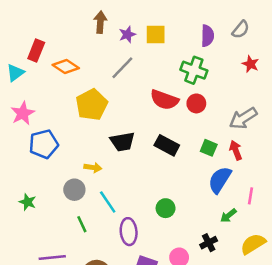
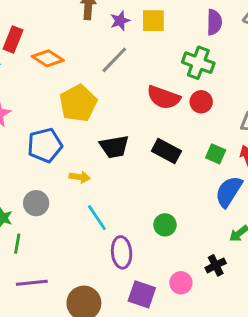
blue pentagon: (44, 144) -> (45, 145), moved
gray circle: (74, 190) -> (36, 203), moved
green line: (82, 224) -> (17, 244), moved, turned 35

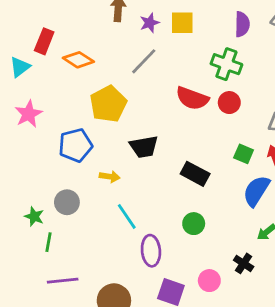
black rectangle: (166, 151) -> (195, 174), moved
black cross: (216, 265) -> (244, 263), turned -30

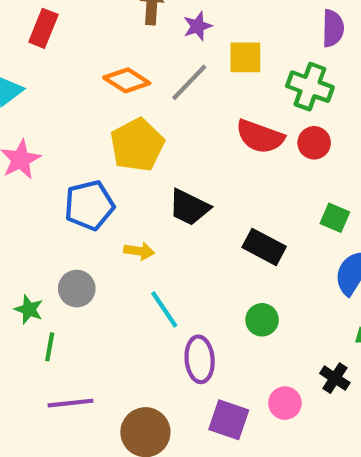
yellow square: (182, 23) -> (245, 57), moved
red rectangle: (44, 41) -> (43, 28), moved
orange diamond: (78, 60) -> (127, 80), moved
black trapezoid: (144, 147) -> (189, 207), turned 36

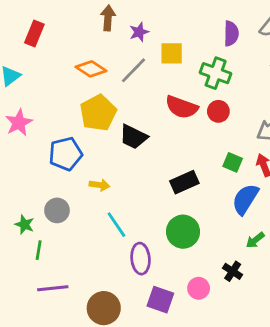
black trapezoid: (189, 207) -> (133, 137), moved
black rectangle: (264, 247) -> (184, 182), turned -52
green circle: (262, 320) -> (183, 232), size x1.5

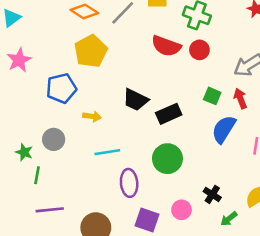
black trapezoid: (133, 137) -> (135, 100), moved
cyan line: (116, 225) -> (107, 152), turned -65
green arrow: (255, 240) -> (229, 219), moved

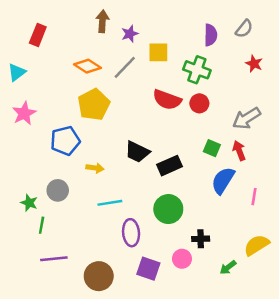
black cross: (212, 194) -> (201, 239), moved, turned -35

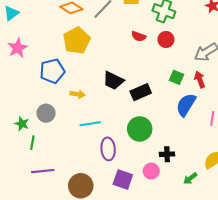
red semicircle: (167, 100) -> (139, 36), size x0.6

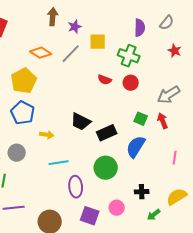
yellow pentagon: (77, 41) -> (24, 81), moved
blue pentagon: (52, 71) -> (23, 113), turned -30
blue semicircle: (186, 105) -> (136, 147), moved
black cross: (167, 154) -> (142, 192), moved

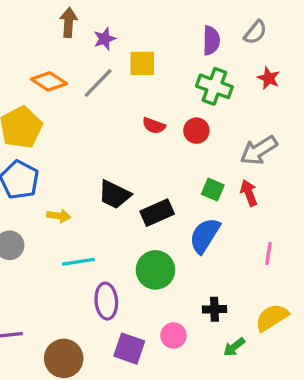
green cross: (129, 56) -> (214, 86), moved

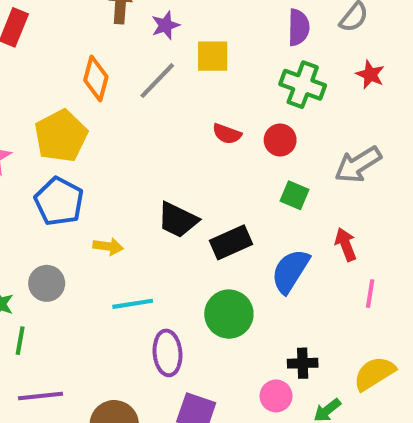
orange diamond: (49, 81) -> (96, 79), turned 72
green square: (213, 190) -> (294, 195), moved
red arrow: (249, 193) -> (346, 244), moved
pink circle: (173, 335) -> (276, 396), moved

